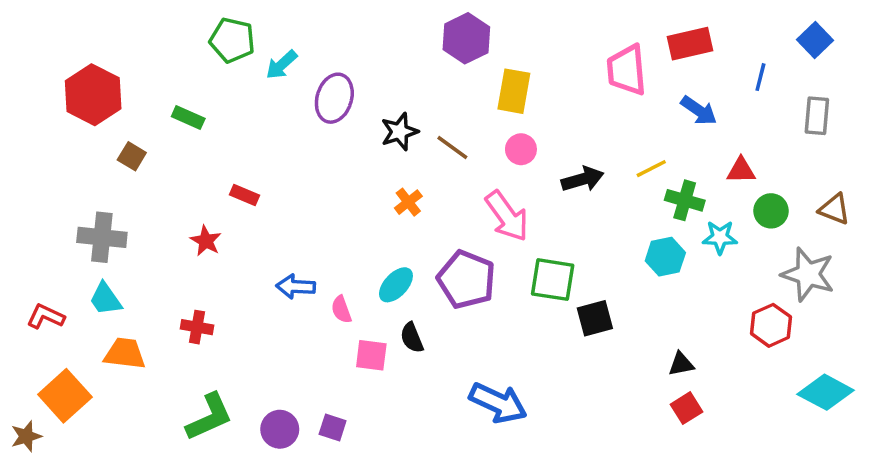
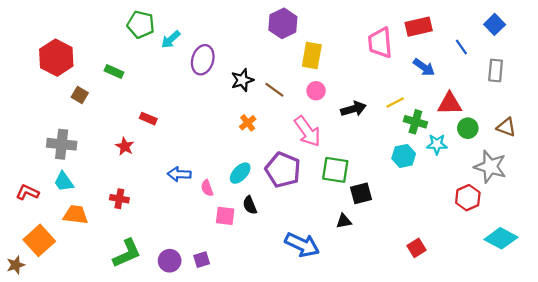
blue line: (760, 77) -> (461, 47), turned -49
red triangle: (741, 170) -> (450, 104), size x1.4
black triangle: (681, 364) -> (344, 221), moved
purple square: (333, 427) -> (202, 260), turned -35

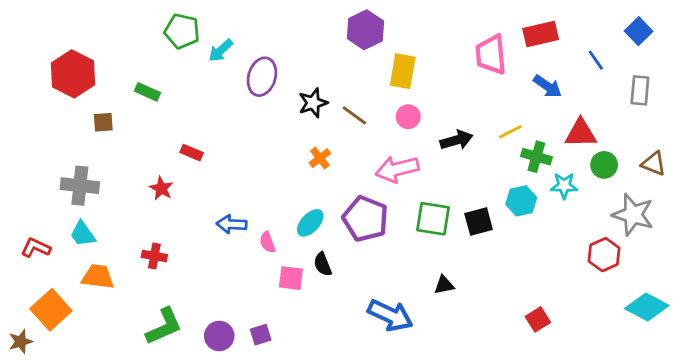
brown square: (80, 95) -> (103, 122), turned -35
pink arrow: (307, 131) -> (397, 169), turned 112
black square: (361, 193) -> (479, 222), moved

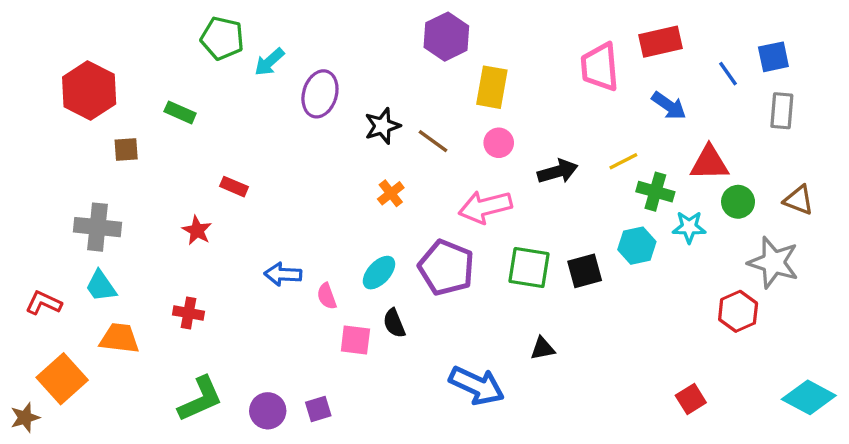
blue square: (639, 31) -> (773, 57), moved, turned 32
cyan diamond: (647, 307) -> (809, 397), moved
red square: (538, 319) -> (691, 399), moved

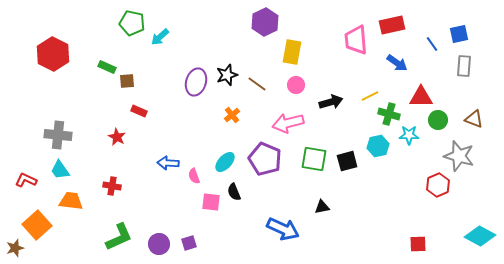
purple ellipse: (320, 94) -> (196, 82), moved
brown square: (126, 150) -> (127, 81), moved
red square: (691, 399) -> (418, 244), moved, turned 30

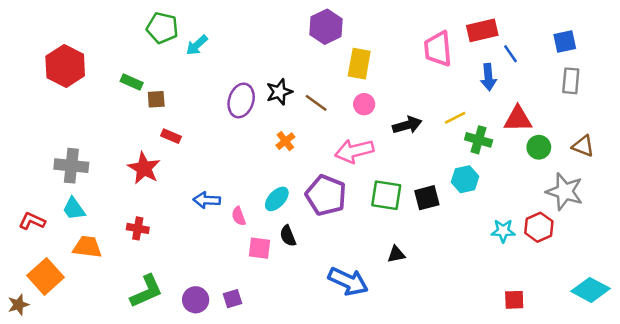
blue line: (432, 44) -> (511, 54), moved
blue arrow: (397, 63) -> (488, 77), turned 50
cyan star: (409, 135) -> (503, 231), moved
red star: (117, 137) -> (144, 168), size x1.5

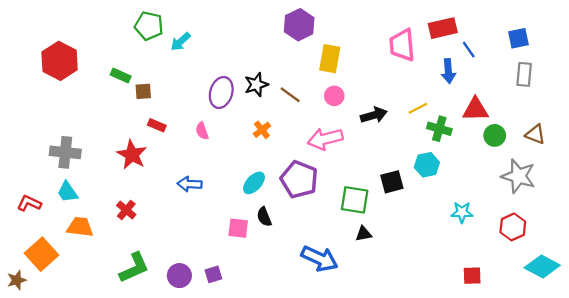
green square: (386, 195) -> (355, 200), moved
pink semicircle: (239, 216) -> (202, 131), moved
red hexagon: (539, 227) -> (513, 227), moved
red cross: (138, 228) -> (126, 210), turned 30

